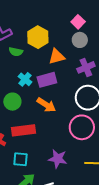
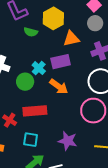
cyan cross: (25, 79) -> (39, 68), moved

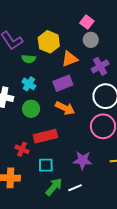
cyan cross: (39, 68) -> (29, 84), moved

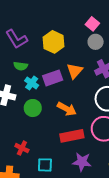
green semicircle: (29, 59) -> (21, 66), moved
orange triangle: (70, 59) -> (75, 71), moved, turned -30
purple rectangle: (63, 83) -> (53, 78), moved
red rectangle: (45, 136) -> (72, 136), moved

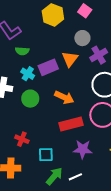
yellow hexagon: (54, 42) -> (53, 15), moved
gray circle: (96, 42) -> (82, 38), moved
green semicircle: (21, 66) -> (22, 51), moved

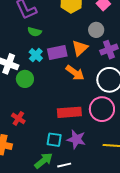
orange arrow: (64, 97) -> (75, 73), moved
green circle: (30, 99) -> (25, 79), moved
cyan square: (46, 155) -> (54, 140), moved

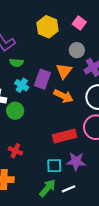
purple rectangle: (57, 53) -> (42, 79), turned -48

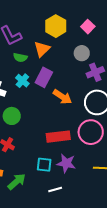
orange triangle: (64, 71) -> (42, 49), moved
green circle: (15, 111) -> (12, 116), moved
green arrow: (47, 188) -> (17, 182), moved

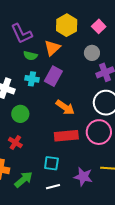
cyan cross: (22, 81) -> (32, 79), turned -32
orange arrow: (62, 97) -> (65, 107), moved
purple star: (66, 163) -> (83, 177), moved
white line: (55, 190) -> (53, 187), moved

